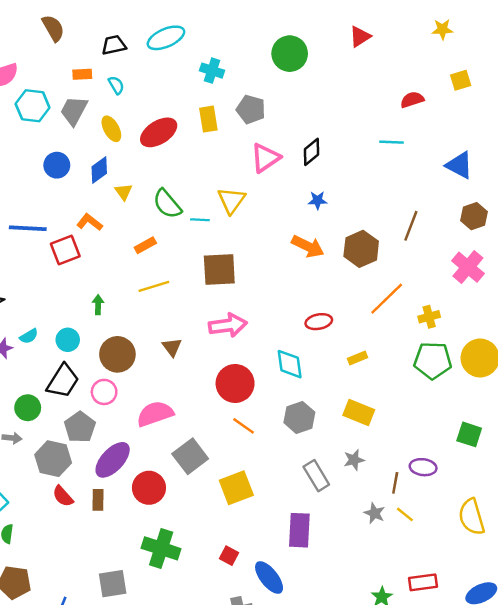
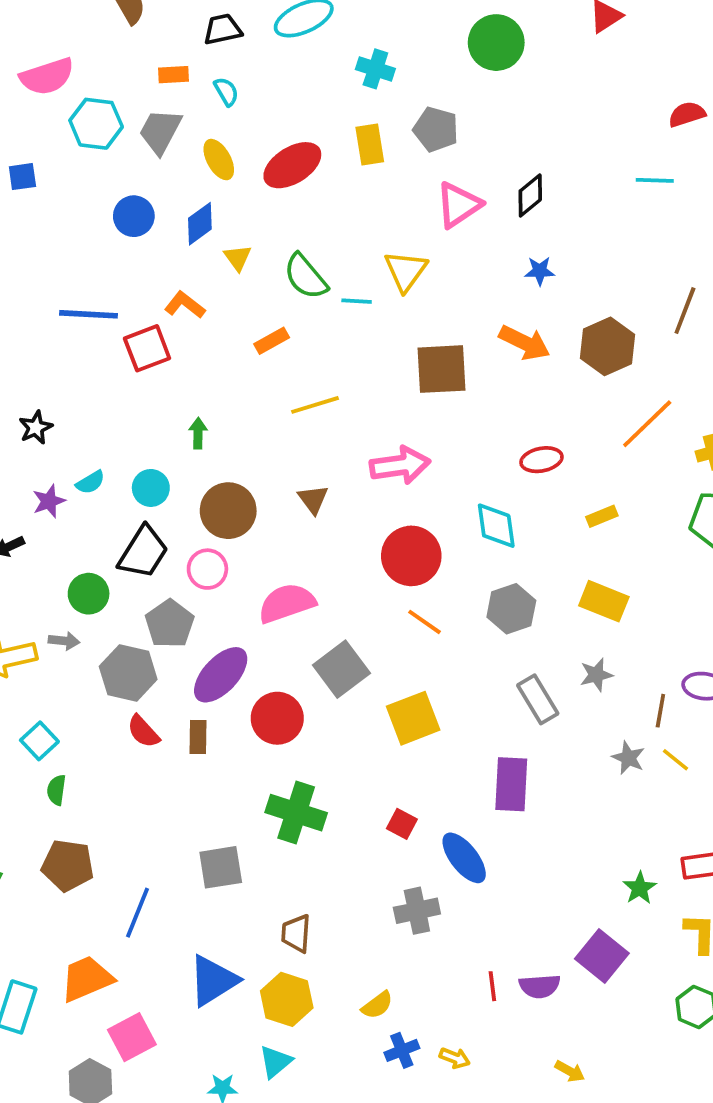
brown square: (219, 269) -> (441, 369), moved
yellow line: (154, 286) -> (315, 405), moved

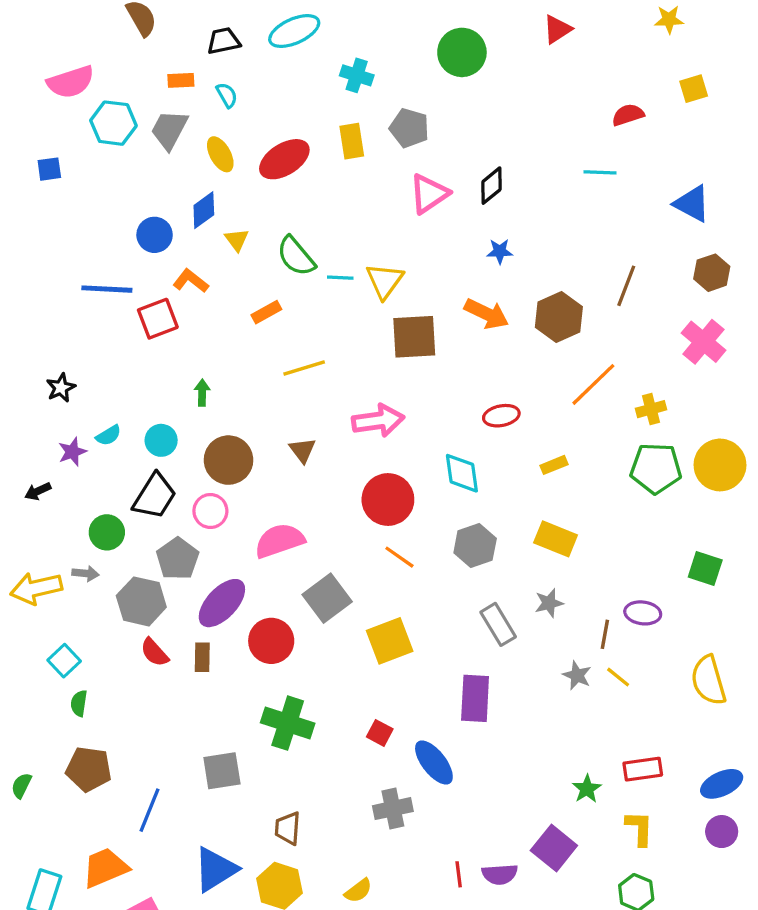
blue circle: (134, 216) -> (155, 235), moved
yellow triangle: (406, 271) -> (385, 281), moved

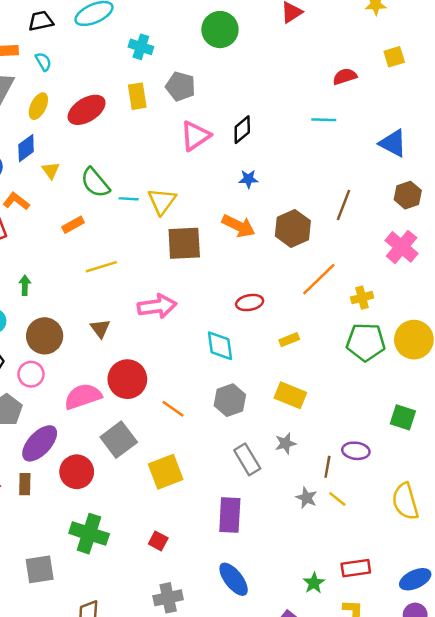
yellow ellipse: (220, 154) -> (38, 106), turned 55
red circle: (388, 499) -> (127, 379), moved
blue ellipse: (434, 763) -> (234, 579), moved

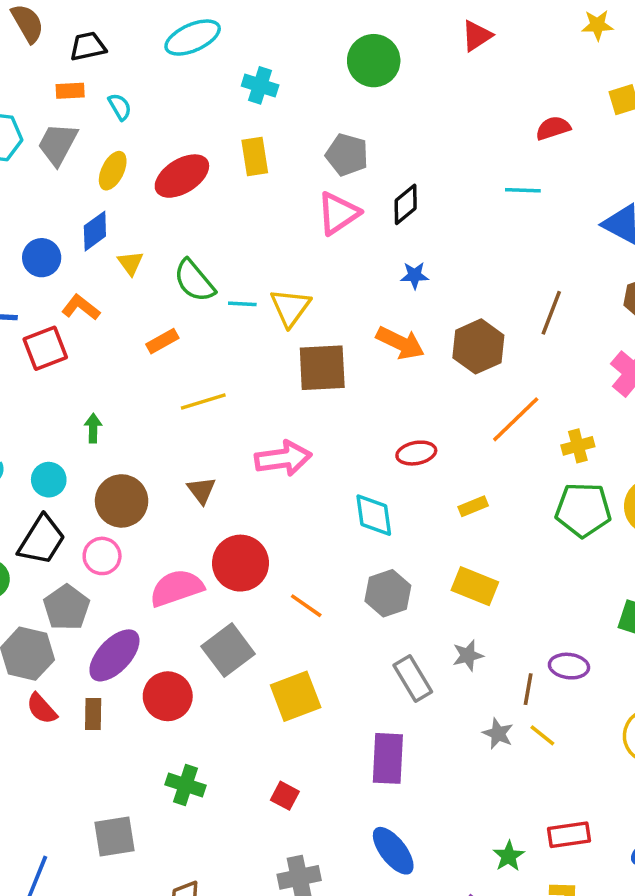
black trapezoid: (41, 21) -> (88, 46), moved
gray pentagon: (180, 86) -> (347, 155), moved
green cross: (89, 534) -> (185, 785), size x0.7

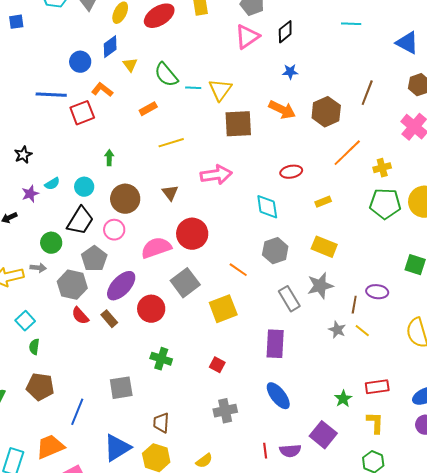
orange line: (306, 606) -> (238, 270), moved
gray star: (468, 655) -> (320, 286), size x1.5
brown rectangle: (93, 714) -> (109, 319), turned -42

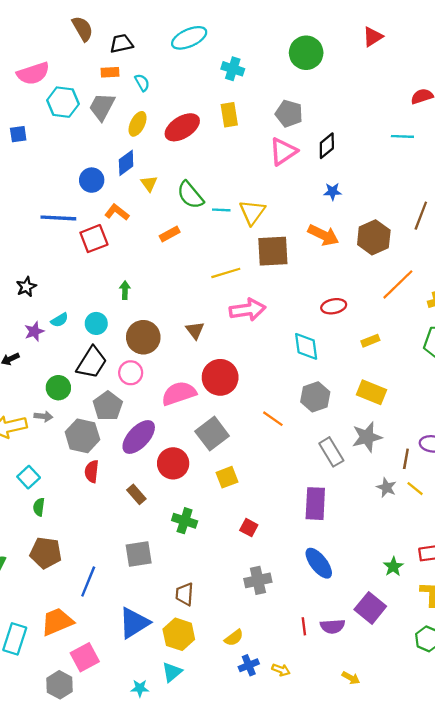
yellow line: (171, 143) -> (226, 273), moved
yellow square: (223, 309) -> (227, 477), moved, size x0.7
red semicircle: (80, 316) -> (92, 471), turned 48
brown rectangle: (109, 319) -> (136, 494), moved

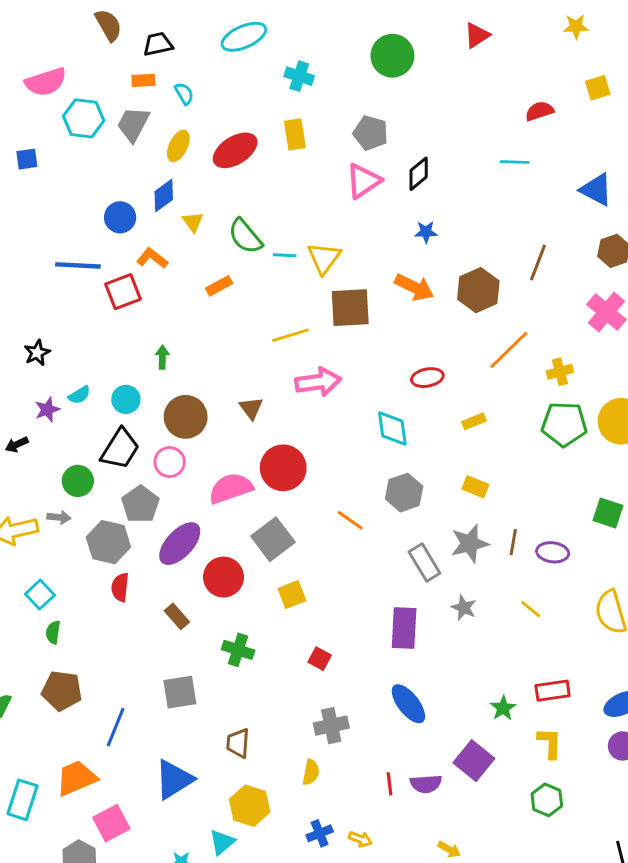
yellow rectangle: (372, 392) -> (475, 487), size x0.7
brown line: (406, 459) -> (513, 542), moved
gray star: (386, 487) -> (464, 608), moved
yellow hexagon: (179, 634) -> (250, 806), moved
yellow semicircle: (234, 638) -> (311, 772), moved, turned -42

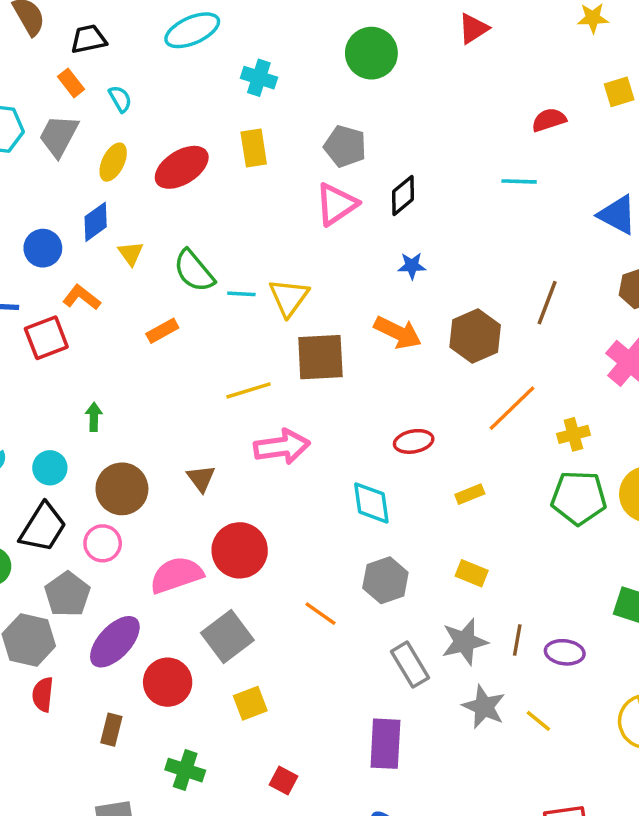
orange rectangle: (143, 80) -> (71, 83), turned 55
gray star: (464, 608) -> (484, 707), moved, size x1.4
brown rectangle: (177, 616) -> (111, 730), turned 55

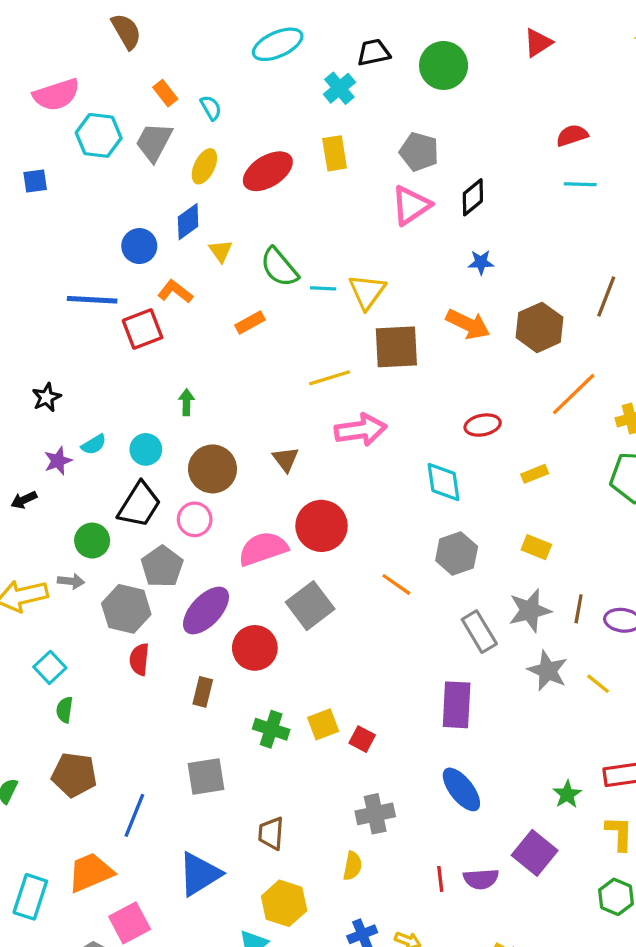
black trapezoid: (89, 39) -> (374, 52), moved
cyan cross: (259, 78) -> (339, 88), turned 32
red semicircle: (549, 120) -> (572, 135), moved
yellow square: (250, 703) -> (323, 724), moved

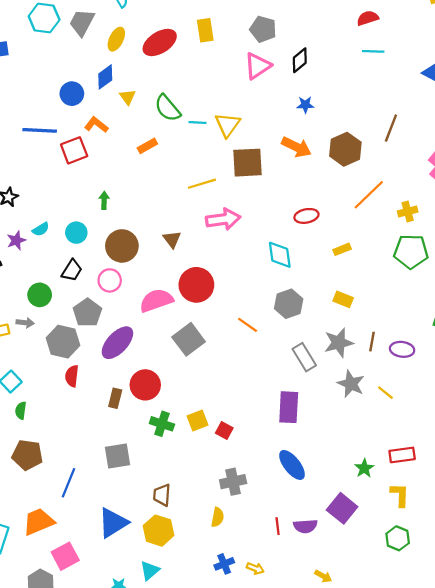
black trapezoid: (139, 505) -> (72, 270), size x0.7
red circle: (255, 648) -> (145, 385), moved
yellow hexagon: (284, 903) -> (159, 531), moved

